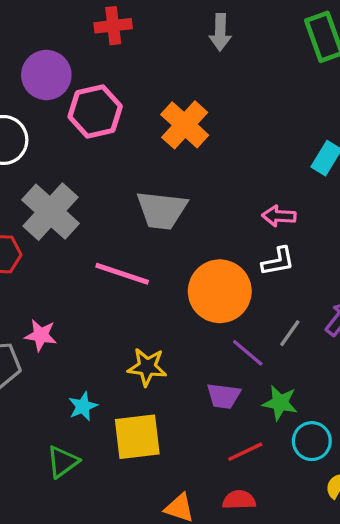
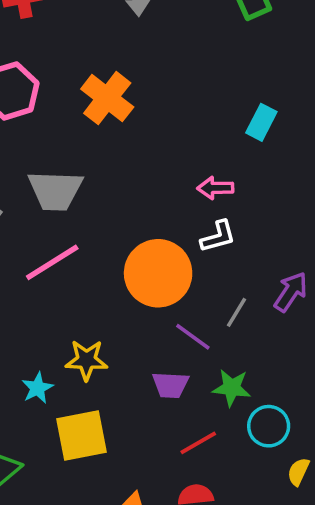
gray trapezoid: (162, 210) -> (55, 191), moved
pink line: (122, 274) -> (52, 262), turned -46
cyan star: (83, 406) -> (37, 388), moved

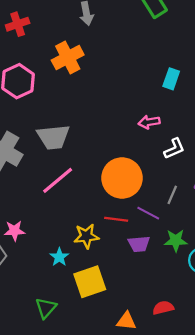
orange cross: (107, 98) -> (68, 57), moved, turned 32
white L-shape: (218, 237) -> (174, 149), moved
red line: (198, 443) -> (116, 219), moved, turned 45

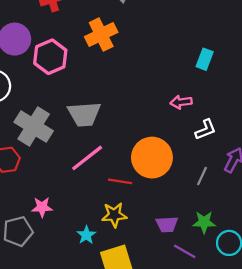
purple line: (148, 213) -> (185, 251), moved
red line: (116, 219) -> (120, 181), moved

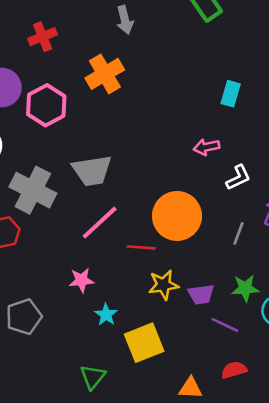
pink star: (42, 207) -> (81, 280), moved
yellow star: (114, 215) -> (163, 285), moved

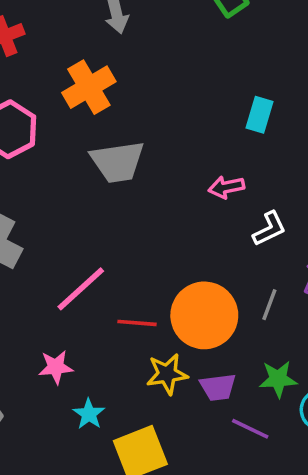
gray trapezoid: (92, 171) -> (117, 162), moved
orange circle: (177, 216) -> (204, 315), moved

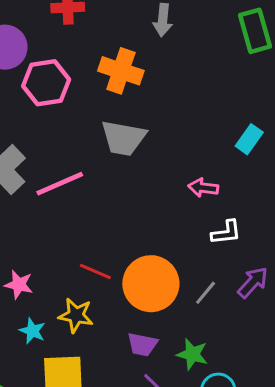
orange cross: (89, 87) -> (121, 71), turned 30
pink line: (81, 289) -> (60, 184), moved
yellow star: (167, 374) -> (76, 315), moved
cyan star: (89, 414) -> (32, 331), turned -30

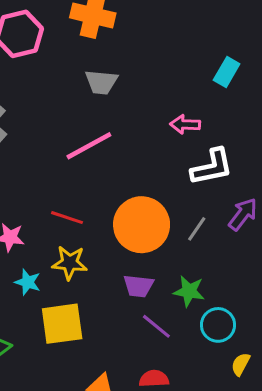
gray trapezoid: (123, 138) -> (101, 82), size x0.7
pink line: (60, 184) -> (89, 146), moved
white L-shape: (226, 232) -> (212, 167), size x1.4
red line: (95, 271) -> (67, 218), moved

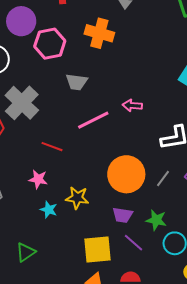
gray trapezoid: (101, 82) -> (77, 82), moved
pink arrow: (185, 124) -> (132, 106), moved
red line: (67, 218) -> (52, 147), moved
yellow square: (62, 324) -> (97, 249), moved

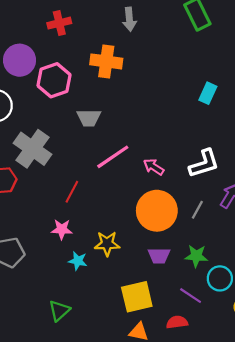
pink arrow: (132, 106) -> (154, 167), moved, turned 36
red line: (52, 147) -> (72, 192), turned -75
purple line: (133, 243) -> (191, 296), moved

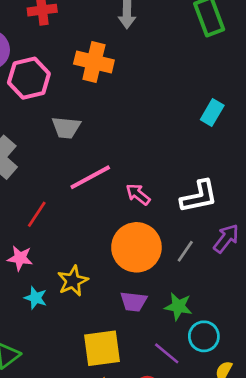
yellow star: (107, 244) -> (73, 281), turned -30

